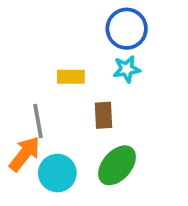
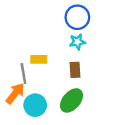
yellow rectangle: (71, 77) -> (39, 59), moved
brown rectangle: (104, 115) -> (75, 70), moved

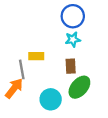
green ellipse: (72, 100) -> (79, 87), moved
cyan circle: (35, 105) -> (51, 99), moved

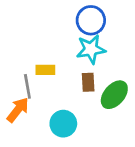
cyan star: (73, 39) -> (91, 49), size x1.5
green ellipse: (79, 87) -> (114, 95), moved

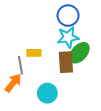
brown rectangle: (88, 82) -> (66, 62), size x1.5
green ellipse: (114, 95) -> (79, 53), moved

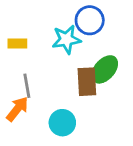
cyan star: (68, 37) -> (66, 39), moved
yellow rectangle: (34, 53) -> (17, 43), moved

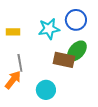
blue circle: (90, 20) -> (76, 20), moved
brown rectangle: (87, 82) -> (64, 60), turned -75

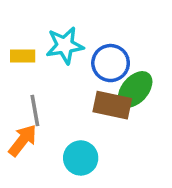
blue circle: (76, 20) -> (111, 63), moved
cyan star: (49, 29) -> (65, 45), moved

